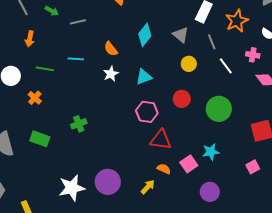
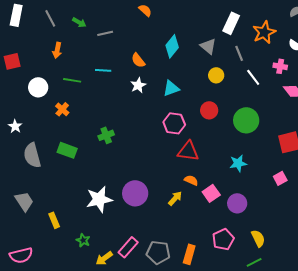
pink square: (189, 164) -> (211, 193), moved

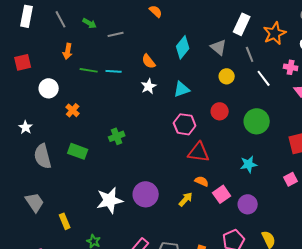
green line: (72, 80) -> (89, 70), moved

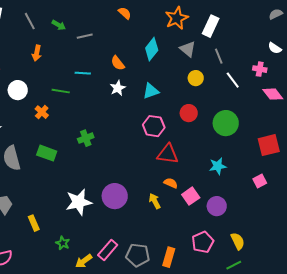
orange star: (275, 33) -> (177, 18), moved
green line: (89, 70) -> (61, 91), moved
yellow arrow: (186, 199) -> (155, 201), turned -70

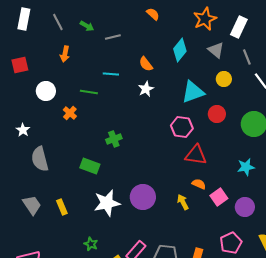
cyan triangle: (151, 91) -> (193, 92), moved, size x1.4
green rectangle: (47, 153) -> (90, 166), moved
yellow rectangle: (34, 223) -> (62, 207), moved

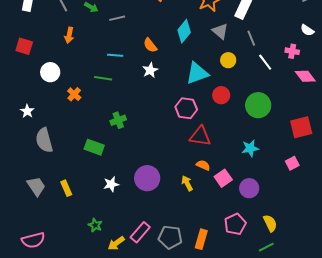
red square: (20, 65) -> (24, 46), turned 30
green line: (89, 92) -> (103, 78), moved
white star: (107, 203) -> (111, 184), size x0.6

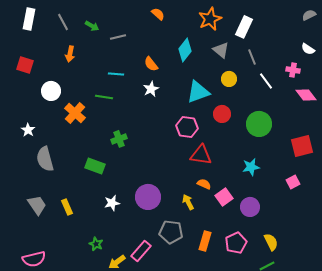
orange cross: (74, 94) -> (75, 113), size x1.5
gray pentagon: (170, 237) -> (171, 232), moved
orange rectangle: (201, 239) -> (205, 241), moved

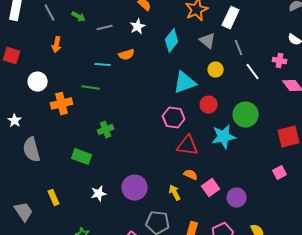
orange semicircle: (151, 64) -> (127, 55), moved, turned -70
white star: (151, 89) -> (138, 27), moved
orange cross: (75, 113) -> (62, 104), turned 35
cyan star: (251, 167) -> (224, 137), moved, size x1.4
gray trapezoid: (37, 205) -> (24, 212), moved

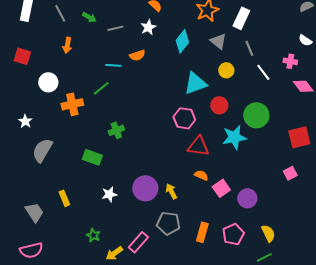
green line: (91, 88) -> (101, 88), turned -48
gray semicircle: (32, 150) -> (42, 150), turned 45
yellow arrow: (175, 193) -> (171, 191), moved

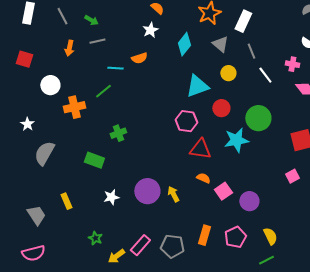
gray line: (115, 28) -> (97, 41), moved
gray pentagon: (168, 223) -> (172, 246), moved

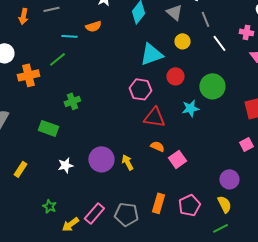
cyan star: (236, 140) -> (190, 108), size x0.7
yellow rectangle: (66, 201) -> (20, 169), turned 56
purple circle: (249, 201) -> (229, 179), moved

